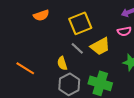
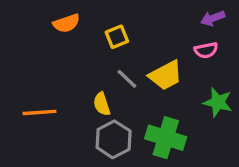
yellow square: (80, 23) -> (117, 37), moved, size x0.6
orange line: (25, 68) -> (40, 112), turned -36

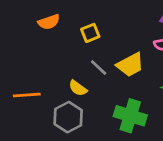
yellow semicircle: (102, 104) -> (78, 88), turned -36
gray hexagon: (114, 139) -> (68, 117), moved

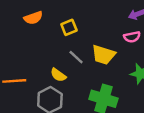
yellow trapezoid: (130, 65) -> (103, 55), turned 45

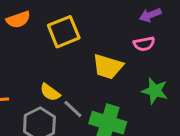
yellow square: (69, 27) -> (64, 32), size x1.5
gray line: (76, 57) -> (73, 109), moved

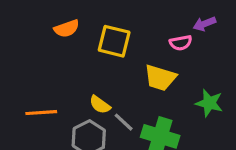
yellow square: (64, 32) -> (114, 41), turned 36
pink semicircle: (144, 44) -> (181, 43), moved

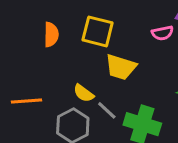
orange semicircle: (67, 29) -> (51, 35), moved, turned -70
yellow trapezoid: (160, 78) -> (121, 67), moved

